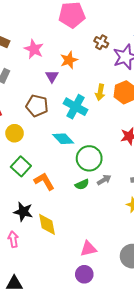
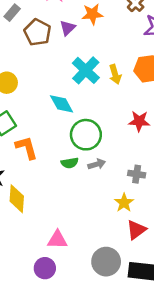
yellow arrow: (100, 92) -> (115, 74), moved, turned -42
brown pentagon: (37, 106) -> (37, 32), moved

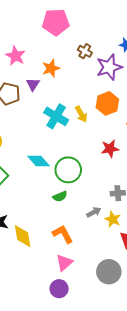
cyan diamond: (62, 104) -> (38, 161), moved
orange L-shape: (27, 148) -> (63, 234), moved
gray arrow: (97, 164) -> (94, 212), moved
pink triangle: (57, 240) -> (64, 263), turned -30

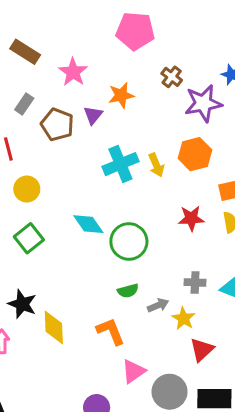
cyan cross: (56, 116) -> (120, 164), turned 30
green semicircle: (60, 196) -> (128, 291), moved
pink triangle: (64, 263) -> (133, 371), moved

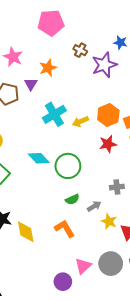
orange hexagon: (195, 154) -> (108, 115), moved
yellow arrow: (156, 165) -> (80, 122), moved, turned 98
yellow star: (184, 318) -> (109, 221), moved
pink triangle: (133, 371) -> (83, 266), moved

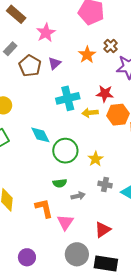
orange star: (48, 68) -> (87, 55), moved, turned -30
red star: (108, 144) -> (105, 94), moved
yellow star: (109, 221) -> (96, 159), moved
pink triangle: (83, 266) -> (65, 222), moved, turned -30

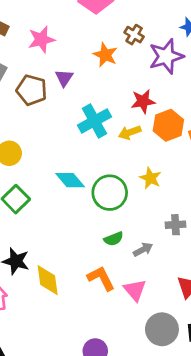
pink star: (46, 33) -> (41, 39), turned 30
yellow star: (96, 159) -> (150, 178), moved

